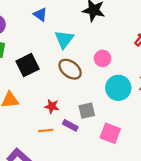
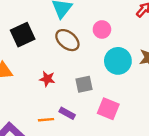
purple rectangle: (70, 125) -> (67, 113), moved
orange line: (46, 130) -> (46, 120), moved

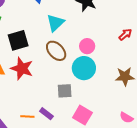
cyan circle: (118, 61) -> (84, 68), moved
red star: (47, 79) -> (22, 68), moved, size x1.6

